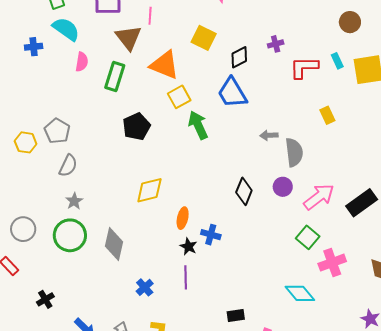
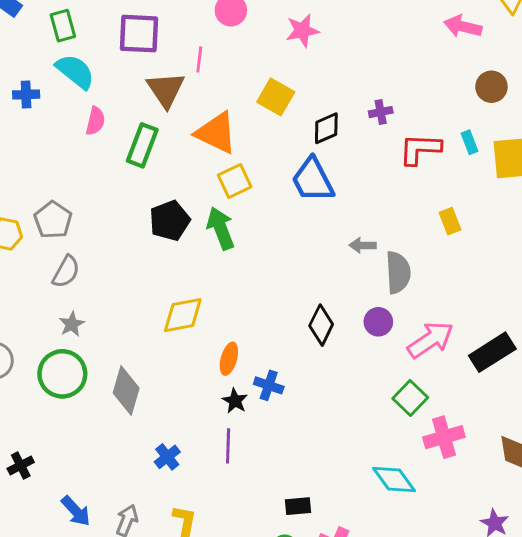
green arrow: (198, 125) -> (221, 228), moved

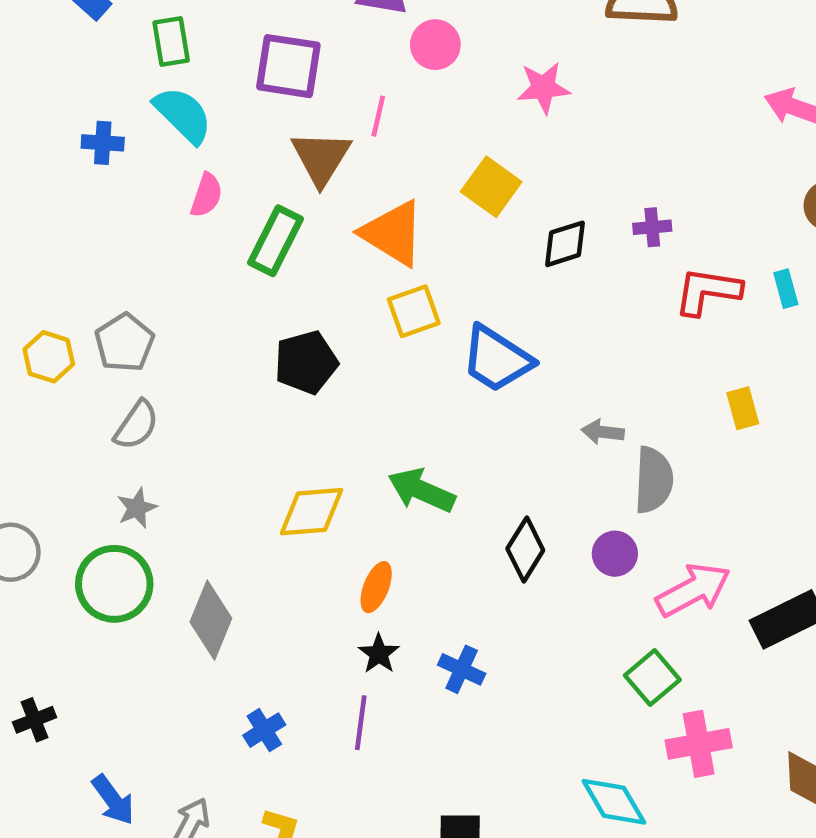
blue trapezoid: (313, 180) -> (497, 359), moved, turned -36
green arrow: (221, 228) -> (422, 490), moved, turned -51
blue cross: (269, 385) -> (462, 669), moved

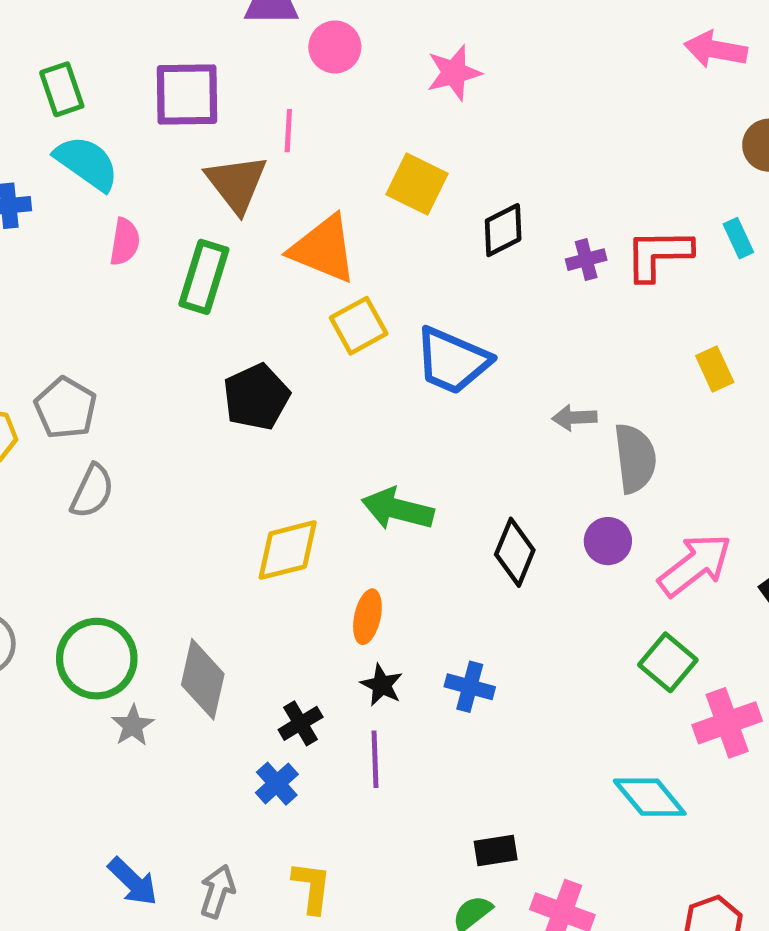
purple cross: (652, 227) -> (586, 260), moved
gray star: (137, 508) -> (133, 726), moved
black cross: (35, 720) -> (301, 723), moved

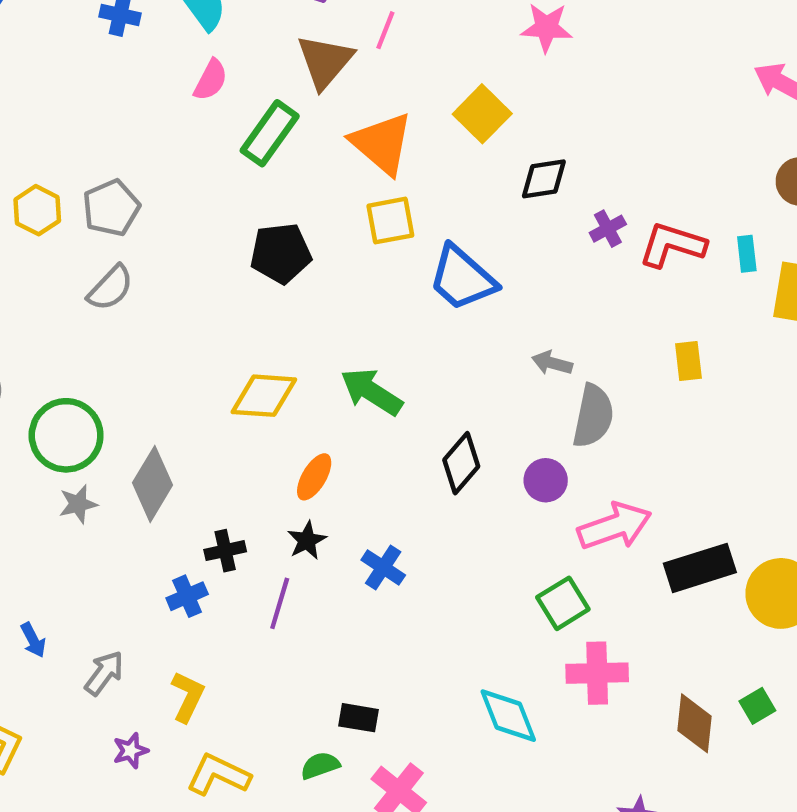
purple cross: (586, 260) -> (608, 229), turned -32
blue arrow: (133, 882) -> (33, 640), size x0.7

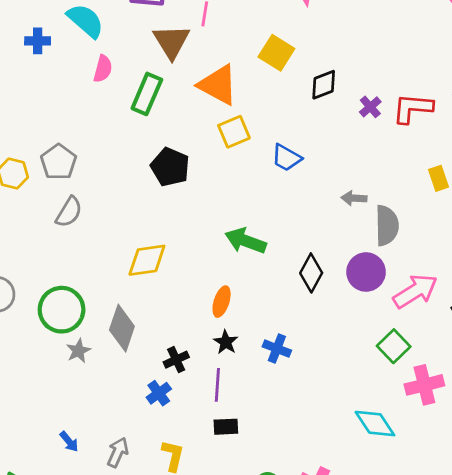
black pentagon: (281, 253) -> (170, 167), turned -30
blue trapezoid: (462, 278) -> (286, 158), size x0.7
yellow diamond: (264, 396) -> (147, 260), moved
purple circle: (546, 480) -> (366, 272), size x1.4
black rectangle: (358, 718) -> (226, 427), moved

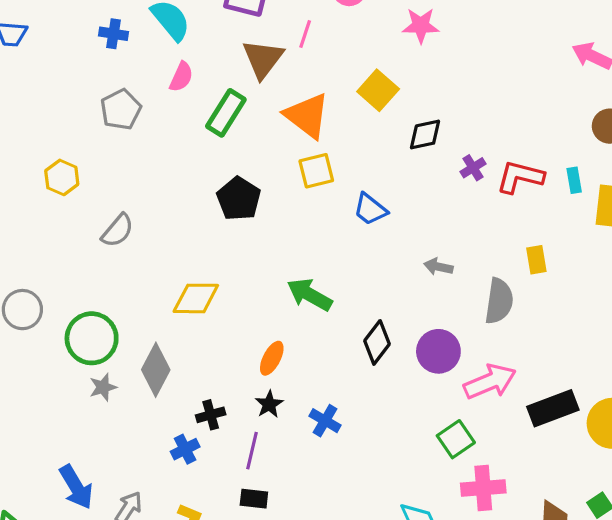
gray pentagon: (58, 162) -> (121, 110), moved
gray semicircle: (387, 226) -> (499, 301), moved
blue arrow: (69, 442) -> (76, 487), size x1.8

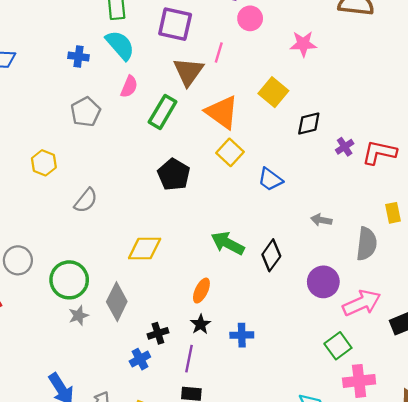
yellow square: (316, 171) -> (230, 152), turned -32
black diamond: (377, 342) -> (271, 255), moved
blue cross: (325, 421) -> (242, 335), turned -30

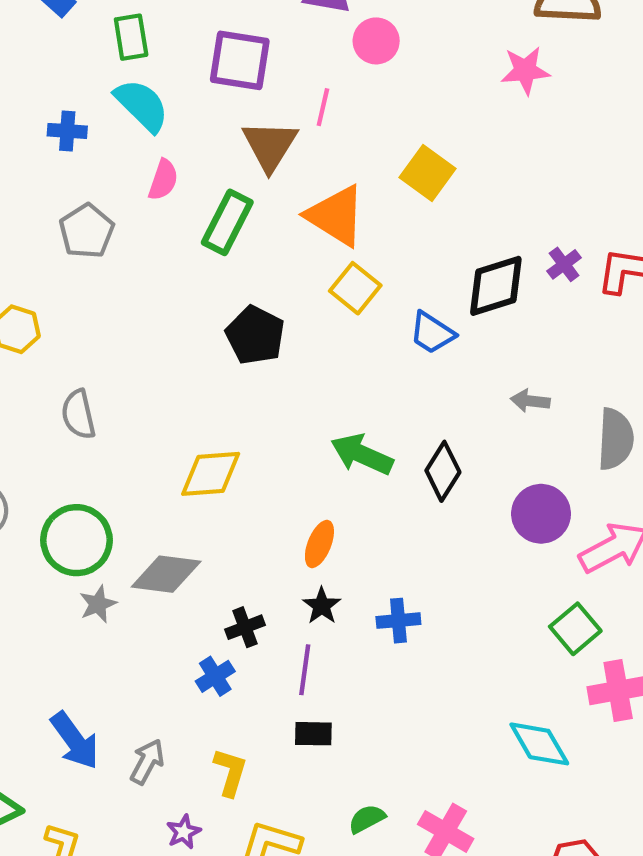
pink star: (303, 44) -> (525, 71), moved
black diamond: (309, 124) -> (496, 286), moved, size x1.4
gray semicircle: (86, 200) -> (78, 414), moved, turned 132
gray diamond: (117, 302) -> (166, 574), turned 75

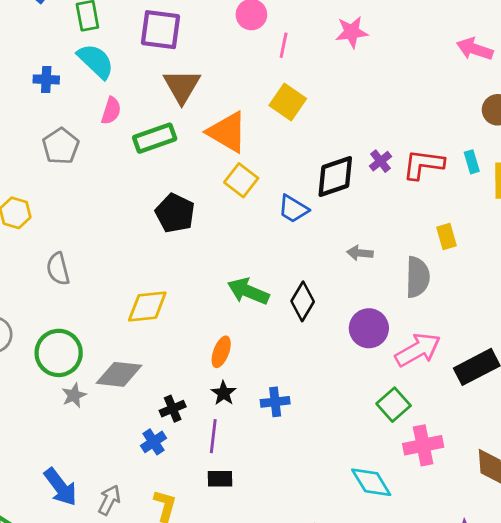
pink line: (323, 107) -> (284, 45), moved
green rectangle: (227, 222) -> (155, 138), turned 45

